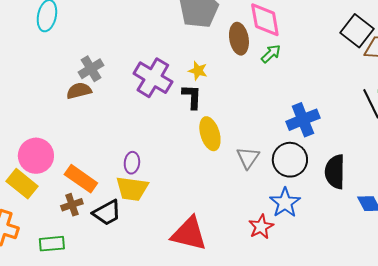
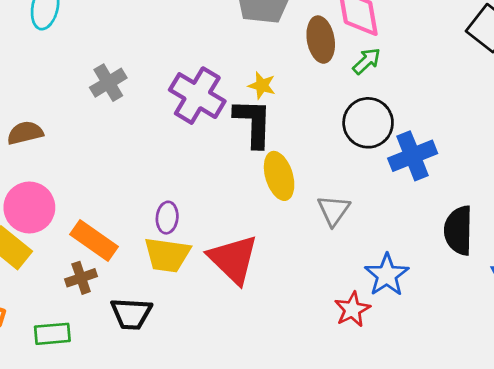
brown semicircle: (79, 91) -> (25, 133), moved
black L-shape: (192, 97) -> (253, 123), size x1.4
black circle: (290, 160) -> (368, 123), moved
black trapezoid: (107, 213) -> (131, 314), moved, turned 32
red triangle: (189, 234) -> (233, 259), moved, turned 30

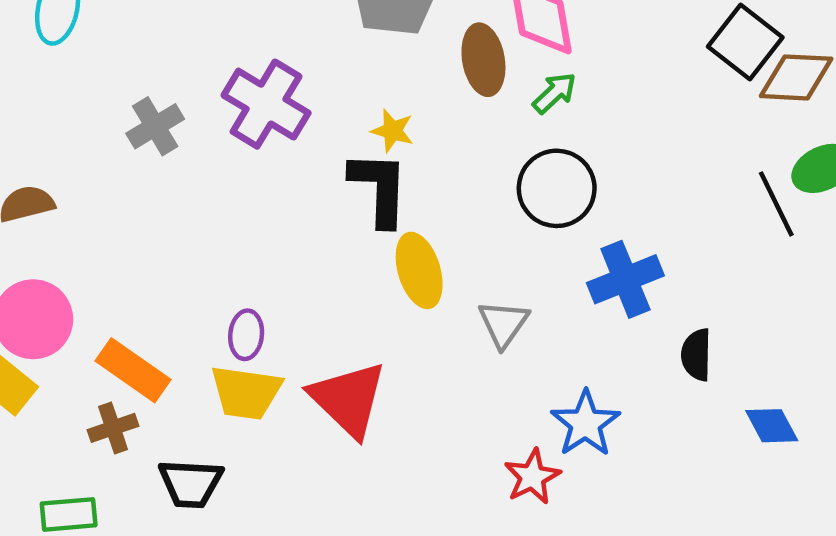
purple cross: (197, 96) -> (266, 104), moved
blue cross: (413, 156) -> (625, 279), moved
black semicircle: (458, 230) -> (696, 355), size x0.7

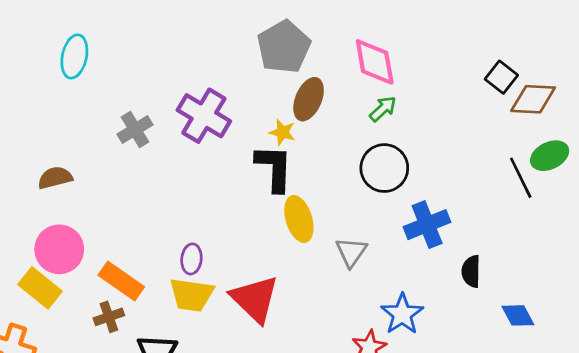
black square: (745, 42) -> (501, 77), size x0.7
brown ellipse: (483, 60) -> (309, 99), moved, turned 33

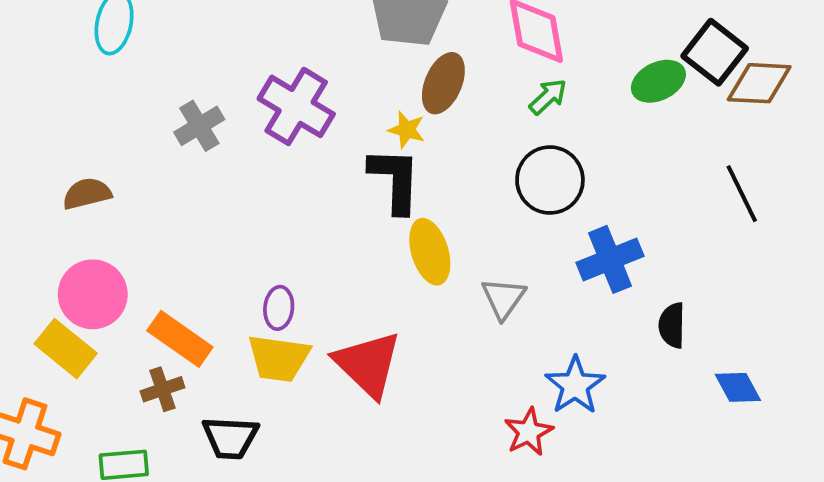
black square: (501, 77) -> (715, 52), size x1.4
green ellipse: (550, 156) -> (658, 81), moved

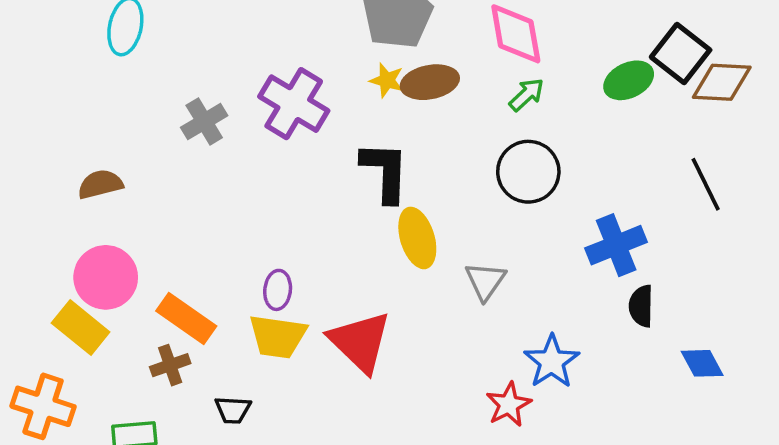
brown ellipse: (443, 83) -> (430, 82), turned 56
yellow star: (407, 130) -> (387, 80), moved
blue cross: (610, 259) -> (616, 245), moved
black trapezoid: (230, 438) -> (233, 410), size x0.7

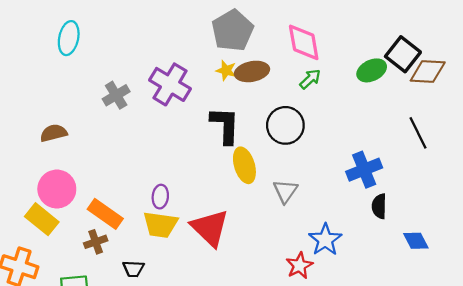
black circle: (528, 172) -> (285, 125), moved

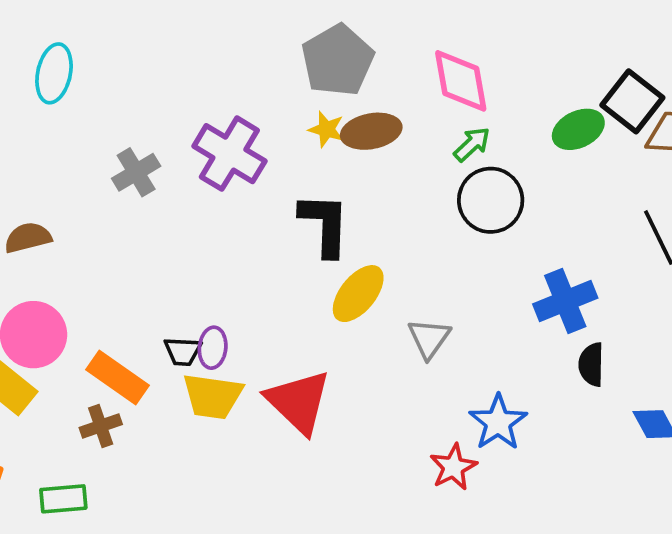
black circle: (285, 125) -> (491, 200), moved
yellow ellipse: (244, 165) -> (358, 294), turned 56
black trapezoid: (133, 269) -> (183, 351), moved

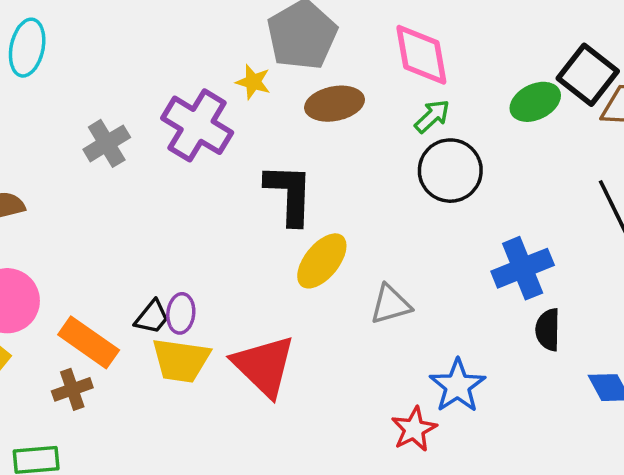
yellow star: (326, 129) -> (253, 82), moved
gray triangle: (429, 338) -> (391, 304), turned 39
black trapezoid: (183, 351) -> (152, 317), turned -54

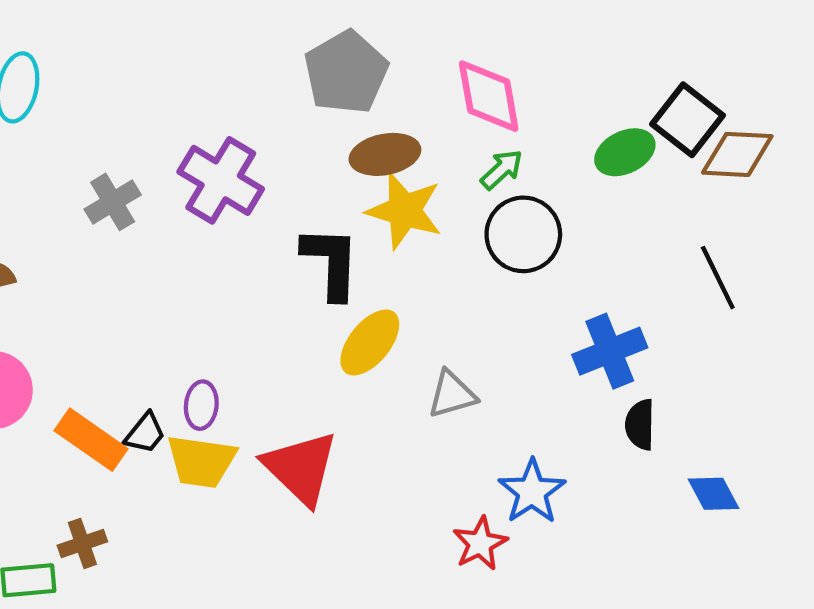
yellow star: (253, 82) -> (404, 211), moved, size x1.8
black trapezoid: (152, 317) -> (145, 433), moved
brown cross: (72, 389) -> (82, 543), moved

